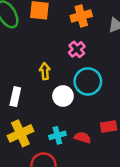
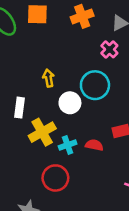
pink cross: (77, 49) -> (109, 49), moved
yellow cross: (20, 133) -> (42, 132), moved

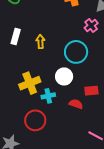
white circle: (70, 103) -> (64, 76), moved
white rectangle: (19, 108) -> (16, 37), moved
red semicircle: (94, 145) -> (76, 104), moved

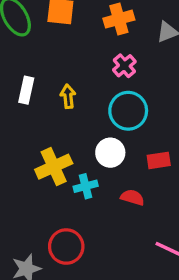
pink cross: (91, 26) -> (124, 66), moved
red rectangle: (91, 91) -> (159, 160), moved
red circle: (35, 120) -> (66, 247), moved

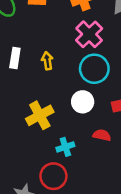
pink cross: (124, 66) -> (89, 34), size x1.5
cyan cross: (86, 186) -> (65, 147), moved

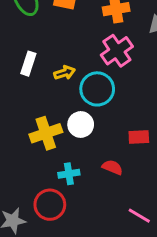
yellow arrow: (47, 61) -> (65, 73), turned 72
cyan circle: (94, 69) -> (97, 89), moved
white circle: (83, 102) -> (81, 124), moved

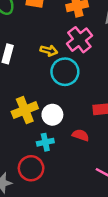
yellow arrow: (65, 73) -> (49, 51), moved, turned 35
white circle: (81, 124) -> (52, 115), moved

